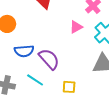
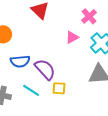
yellow square: (69, 87) -> (59, 88), moved

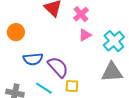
pink cross: (89, 16) -> (81, 14), moved

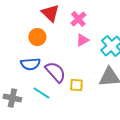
orange circle: (16, 32) -> (37, 37), moved
yellow square: (72, 86) -> (76, 85), moved

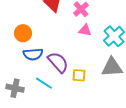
orange circle: (37, 37) -> (23, 33), moved
pink triangle: (82, 40) -> (85, 30), turned 40

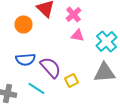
orange circle: (23, 33) -> (23, 24), moved
yellow square: (79, 75) -> (71, 80), turned -32

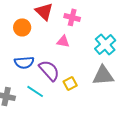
pink cross: (73, 14) -> (72, 17), turned -35
pink triangle: (77, 35) -> (63, 41), moved

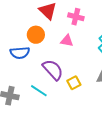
orange circle: (22, 27) -> (36, 35), moved
blue semicircle: (24, 62) -> (20, 53), moved

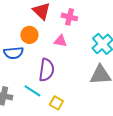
purple semicircle: (53, 70) -> (46, 70), turned 50
yellow square: (74, 83) -> (56, 103), moved, turned -32

